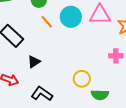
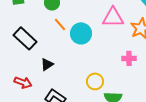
cyan circle: (71, 17) -> (81, 33), moved

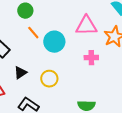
pink cross: (129, 58) -> (91, 58), moved
yellow circle: (95, 81) -> (49, 79), moved

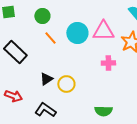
cyan circle: (54, 42) -> (77, 33), moved
black triangle: (20, 73) -> (46, 79), moved

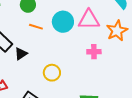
orange line: (50, 38) -> (36, 27), turned -32
black triangle: (46, 79) -> (21, 54), moved

